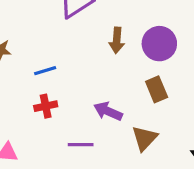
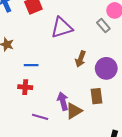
purple arrow: (108, 111) -> (63, 101), turned 36
brown triangle: (144, 138) -> (74, 111), moved

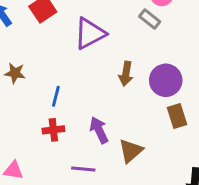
blue line: (31, 65) -> (56, 96), turned -64
brown rectangle: (97, 96) -> (177, 116), moved
purple arrow: (63, 101) -> (99, 130), moved

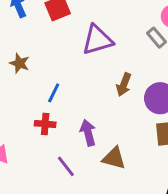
brown triangle: (131, 151) -> (114, 158), turned 45
purple line: (83, 169) -> (66, 166), turned 35

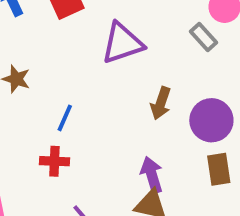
purple arrow: (88, 133) -> (152, 175), moved

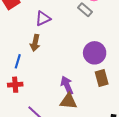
purple triangle: (122, 43) -> (43, 18), size x0.7
brown arrow: (161, 103) -> (35, 43), moved

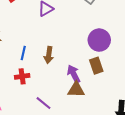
brown arrow: (35, 43) -> (49, 55), moved
brown rectangle: (102, 78) -> (96, 66), moved

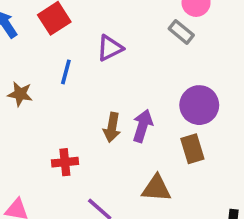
blue line: (23, 53) -> (66, 72), moved
purple arrow: (74, 74) -> (143, 126), moved, turned 42

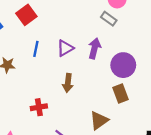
purple triangle: (110, 48) -> (65, 48), moved
purple arrow: (143, 126) -> (94, 48), moved
brown triangle: (156, 188) -> (99, 120), turned -36

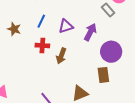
red cross: (39, 107) -> (42, 46), moved

